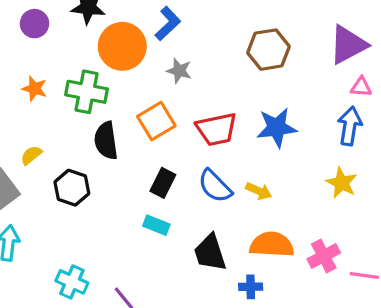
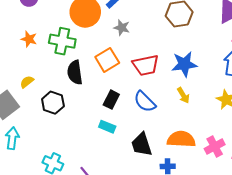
yellow arrow: (259, 191) -> (183, 95), moved, turned 35

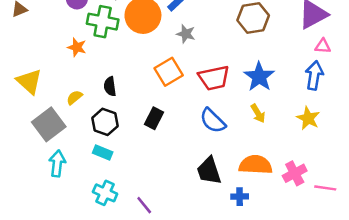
green cross: (62, 41) -> (103, 22), moved
blue star: (184, 64) -> (259, 77), turned -30
black semicircle: (75, 72) -> (110, 86), moved, size x0.7
black rectangle: (111, 100) -> (154, 118), moved
cyan rectangle: (107, 127) -> (103, 153), moved

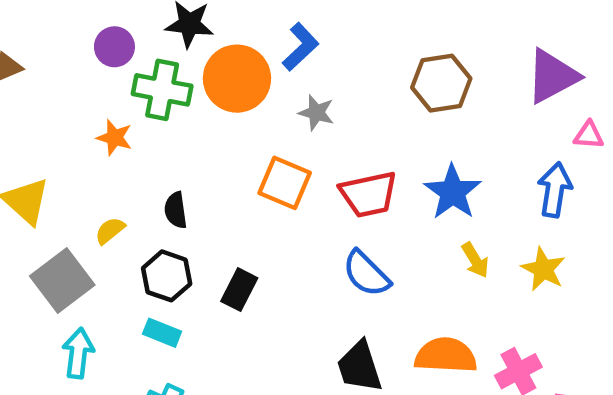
pink triangle: (323, 46) -> (589, 135), moved
orange square: (169, 72) -> (285, 183), turned -36
yellow arrow: (258, 113) -> (475, 260), moved
black rectangle: (154, 118) -> (239, 290), moved

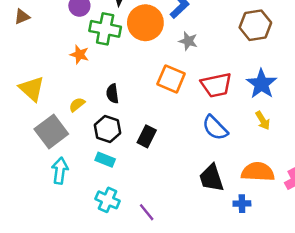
yellow arrow: (475, 260) -> (263, 120), moved

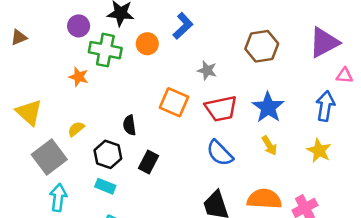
orange circle: (145, 23) -> (147, 44), size x0.6
gray star: (188, 41) -> (207, 70), moved
black semicircle: (112, 94) -> (129, 125), moved

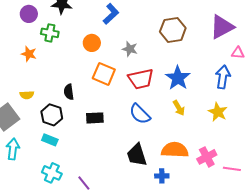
orange circle: (147, 44) -> (92, 43), moved
green cross: (105, 50) -> (50, 33), size x0.7
yellow semicircle: (76, 129) -> (27, 95), turned -144
black rectangle: (149, 162) -> (95, 118), moved, turned 60

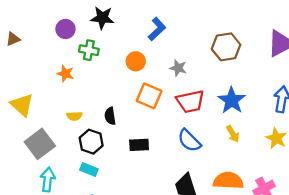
yellow semicircle: (27, 95) -> (74, 116), moved

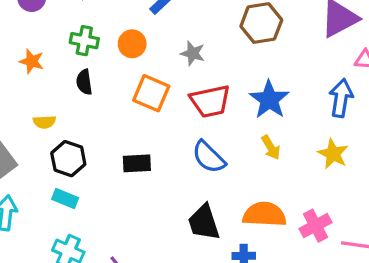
green cross: (89, 50) -> (84, 41), moved
black semicircle: (110, 116) -> (84, 82), moved

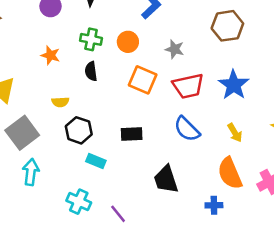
yellow arrow: (271, 147) -> (235, 133), moved
cyan rectangle: (65, 198) -> (96, 161), moved
orange semicircle: (264, 214) -> (230, 173), turned -116
black trapezoid: (204, 222) -> (166, 179), moved

